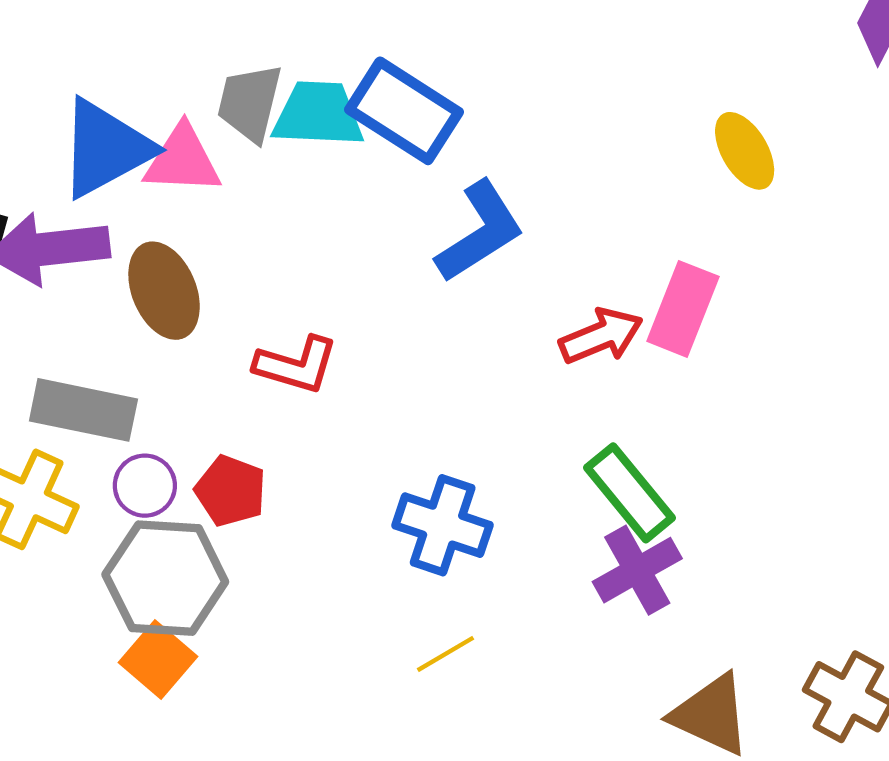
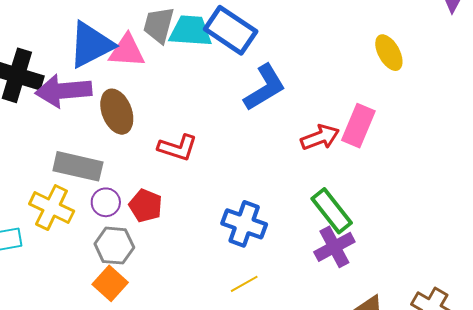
gray hexagon: (165, 578) -> (114, 246), size x0.7

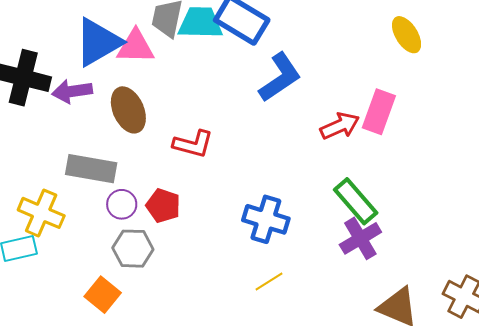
purple arrow: (63, 91) -> (72, 91), size x0.7
yellow cross: (52, 207) -> (41, 213), moved
orange square: (110, 283) -> (103, 295), moved

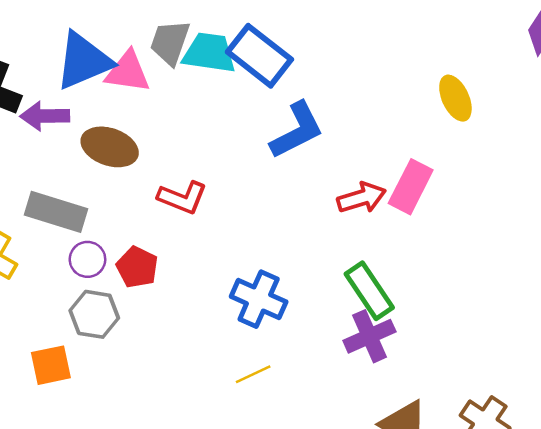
brown ellipse: (128, 110) -> (110, 147), turned -54
orange square: (103, 295) -> (51, 365), turned 32

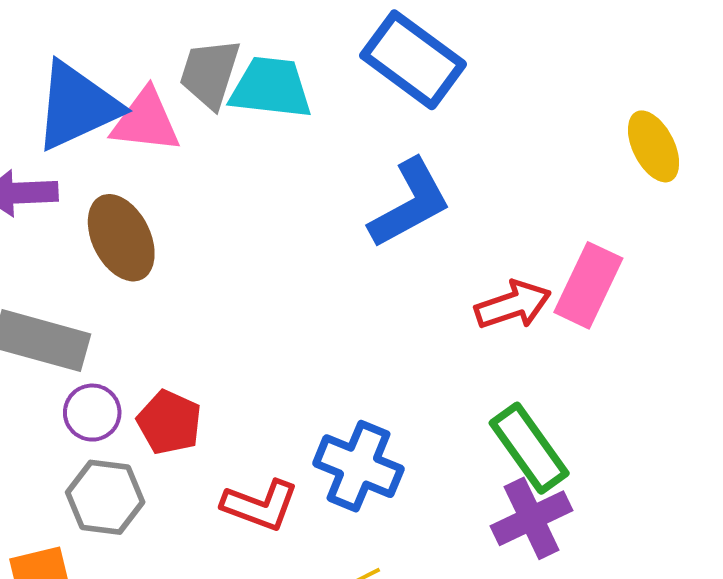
blue rectangle: (259, 56) -> (413, 60), moved
brown ellipse: (110, 147) -> (121, 238), turned 46
red L-shape: (182, 198) -> (260, 505), moved

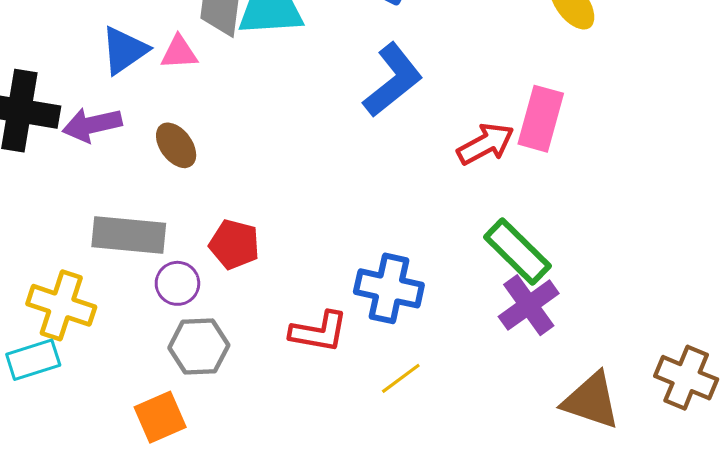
blue triangle: (77, 106) -> (124, 50), size x0.7
pink triangle: (146, 121) -> (179, 52), size x0.7
brown ellipse: (121, 238) -> (176, 145), size x0.7
red pentagon: (169, 422) -> (234, 244), moved

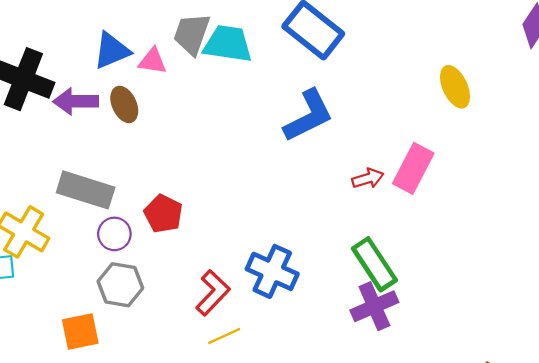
red arrow: (486, 144) -> (368, 178), size x0.7
brown ellipse: (176, 145) -> (124, 104), moved
red L-shape: (319, 332) -> (213, 293), turned -69
yellow line: (401, 378) -> (224, 336), moved

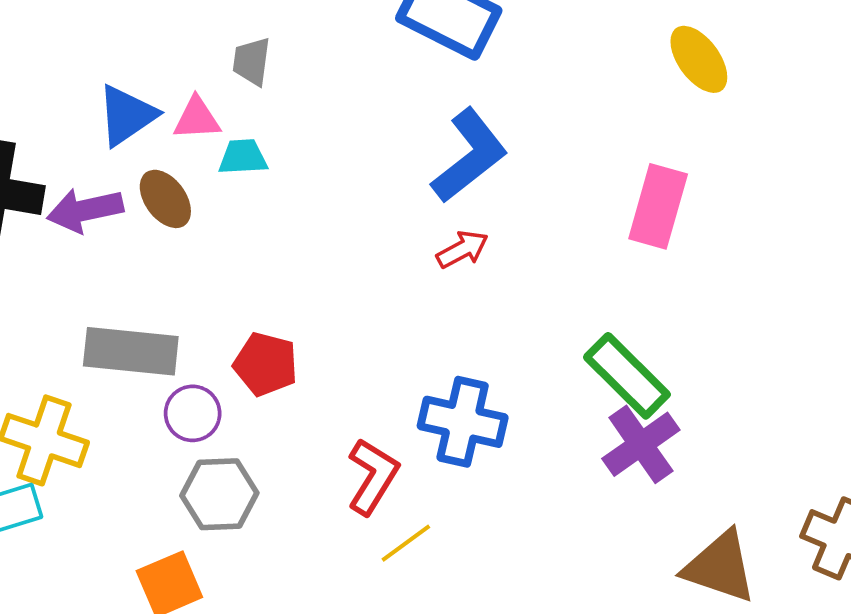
gray trapezoid: (192, 34) -> (252, 61), size x0.7
cyan trapezoid: (228, 44) -> (243, 157), moved, size x0.6
red arrow: (368, 178) -> (462, 249), moved

